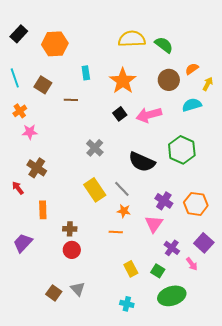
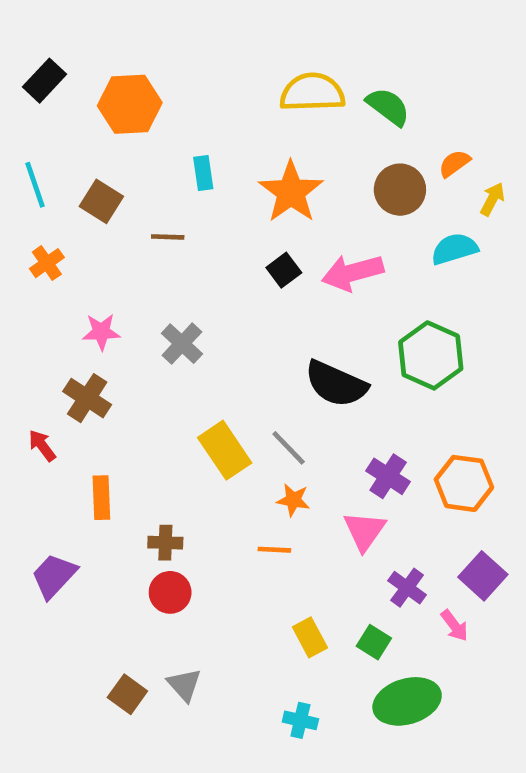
pink star: (30, 132) -> (101, 332), moved
gray cross: (95, 148) -> (182, 344), moved

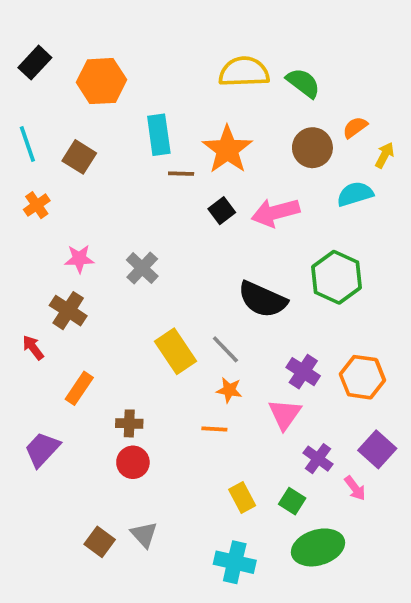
cyan rectangle: (203, 173) -> (159, 135), size x1.5
brown line: (168, 237) -> (181, 174), moved
orange rectangle: (101, 498) -> (79, 388), turned 36
cyan cross: (300, 720) -> (235, 562), size x1.5

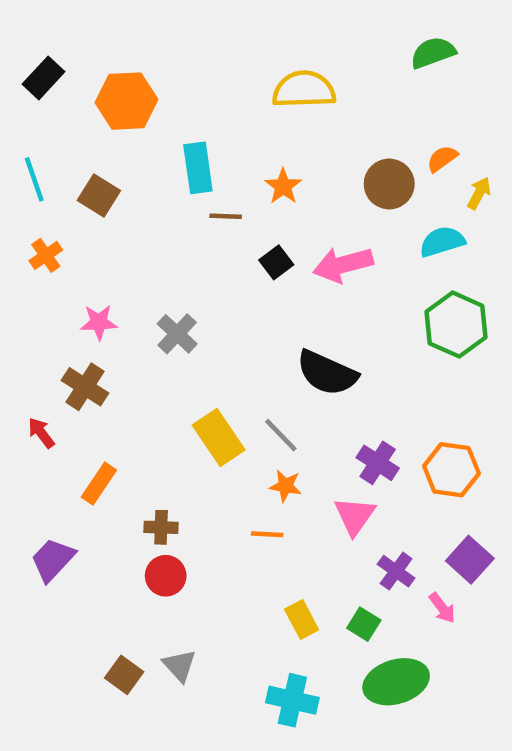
green semicircle: (303, 83) -> (433, 53), moved, turned -57
orange star: (227, 150) -> (283, 186), size x0.6
green hexagon: (337, 277) -> (456, 325), moved

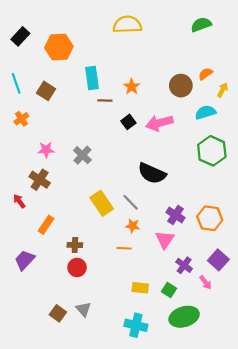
yellow semicircle: (304, 90) -> (127, 25), moved
yellow rectangle: (302, 620) -> (140, 288), turned -56

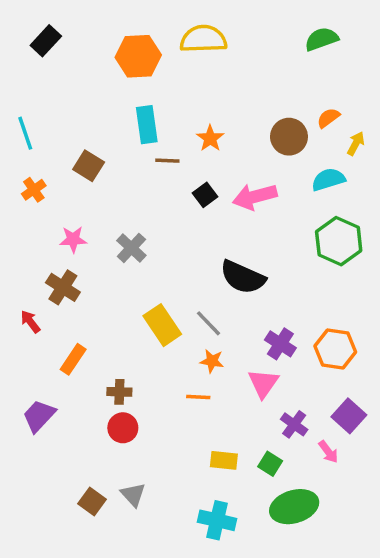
black rectangle: (20, 36) -> (46, 41), moved
orange hexagon: (59, 47) -> (138, 56), moved
brown square: (46, 91) -> (89, 166), moved

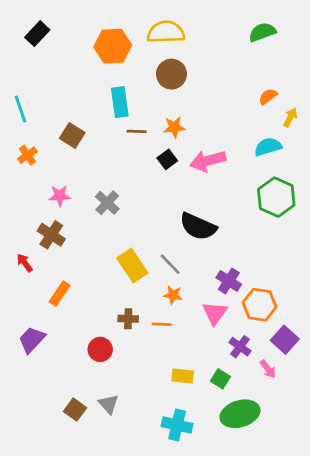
brown circle: (289, 137) -> (171, 74), moved
orange star: (210, 138) -> (174, 127), moved, turned 30
orange hexagon: (335, 349) -> (260, 305), moved
brown cross: (119, 392) -> (128, 319), moved

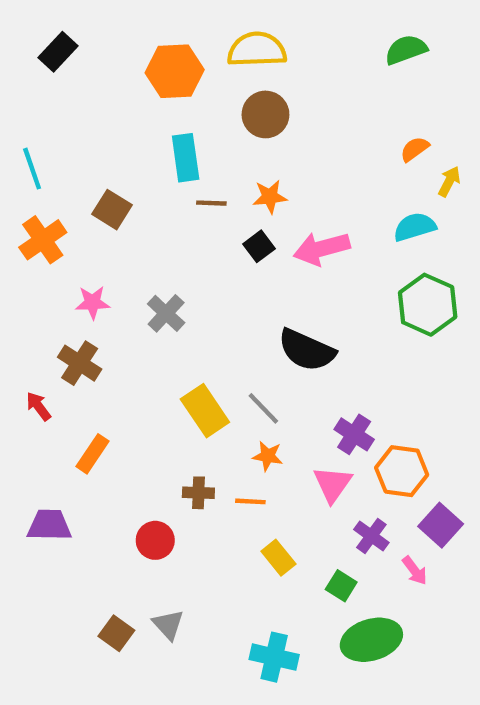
orange cross: (27, 155) -> (43, 240), size x1.5
purple trapezoid: (32, 340) -> (49, 525), turned 48
yellow rectangle: (183, 376) -> (278, 558), moved, turned 45

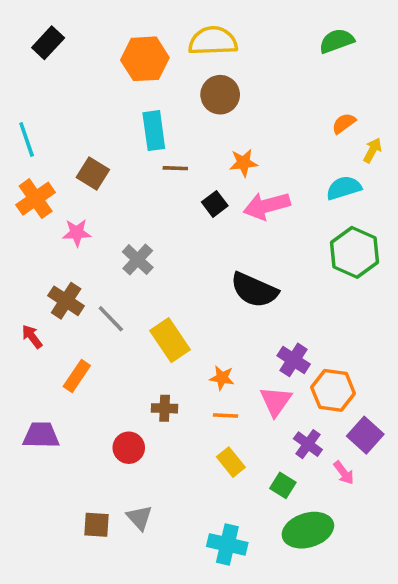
orange star: (270, 197) -> (243, 163), moved
pink star: (93, 303) -> (77, 233), moved
gray line: (263, 408) -> (111, 319), moved
orange line: (250, 501) -> (226, 415), moved
brown square: (116, 633) -> (96, 525), turned -32

